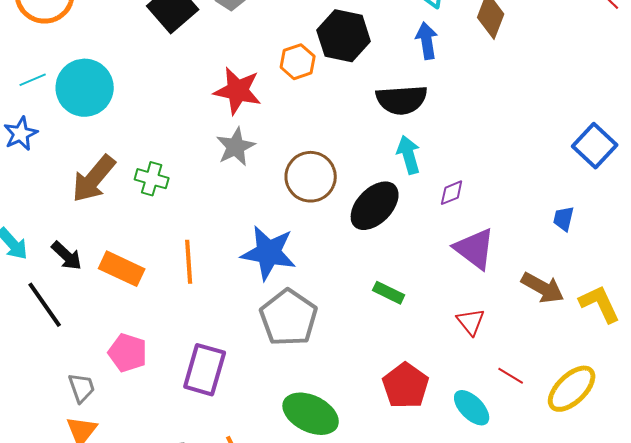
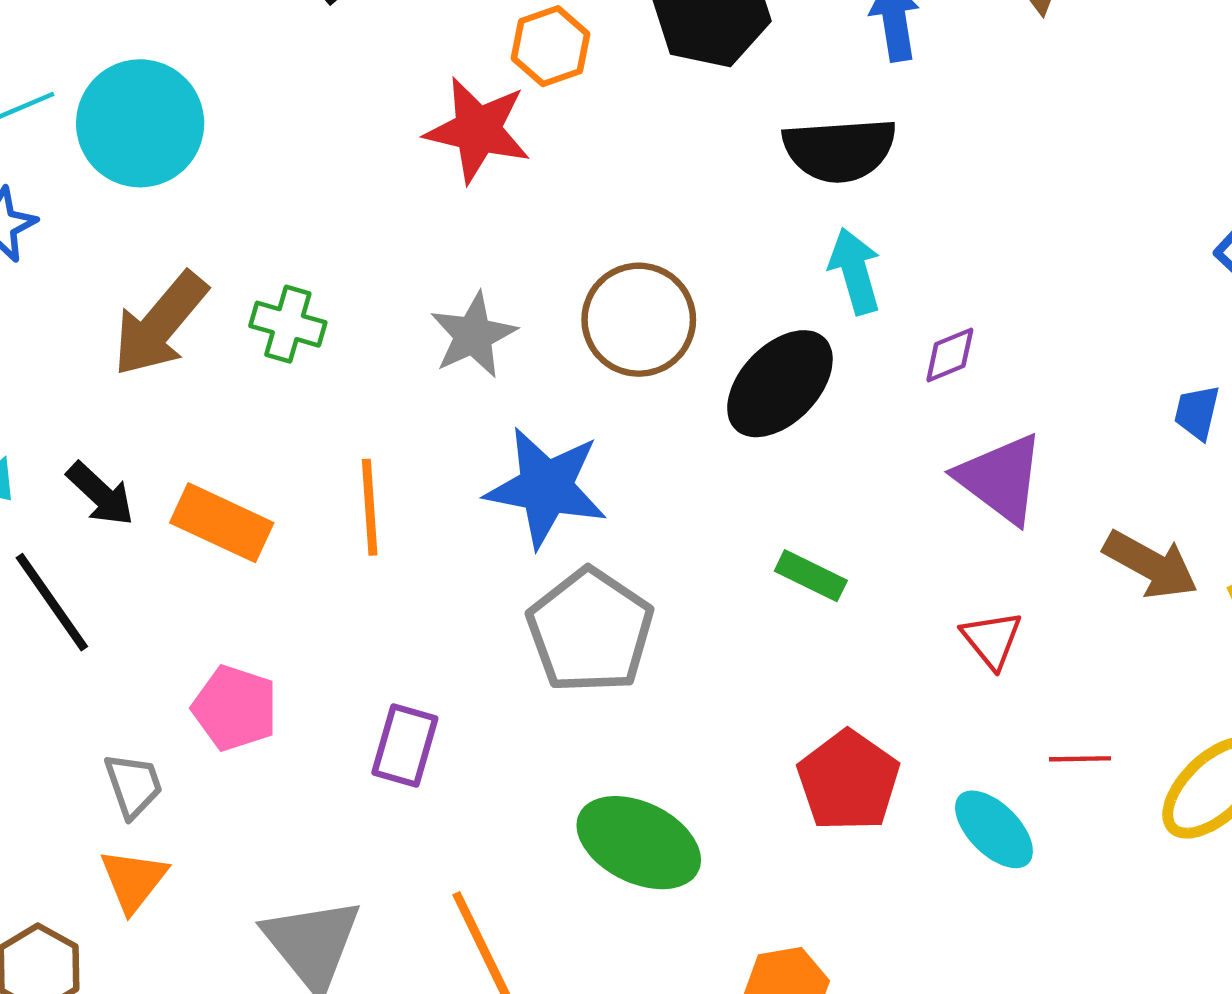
orange hexagon: (298, 62) -> (550, 46), moved
gray star: (236, 147) -> (473, 335), moved
purple rectangle: (205, 370) -> (405, 746), size x0.7
red line: (511, 376) -> (1080, 759), turned -32

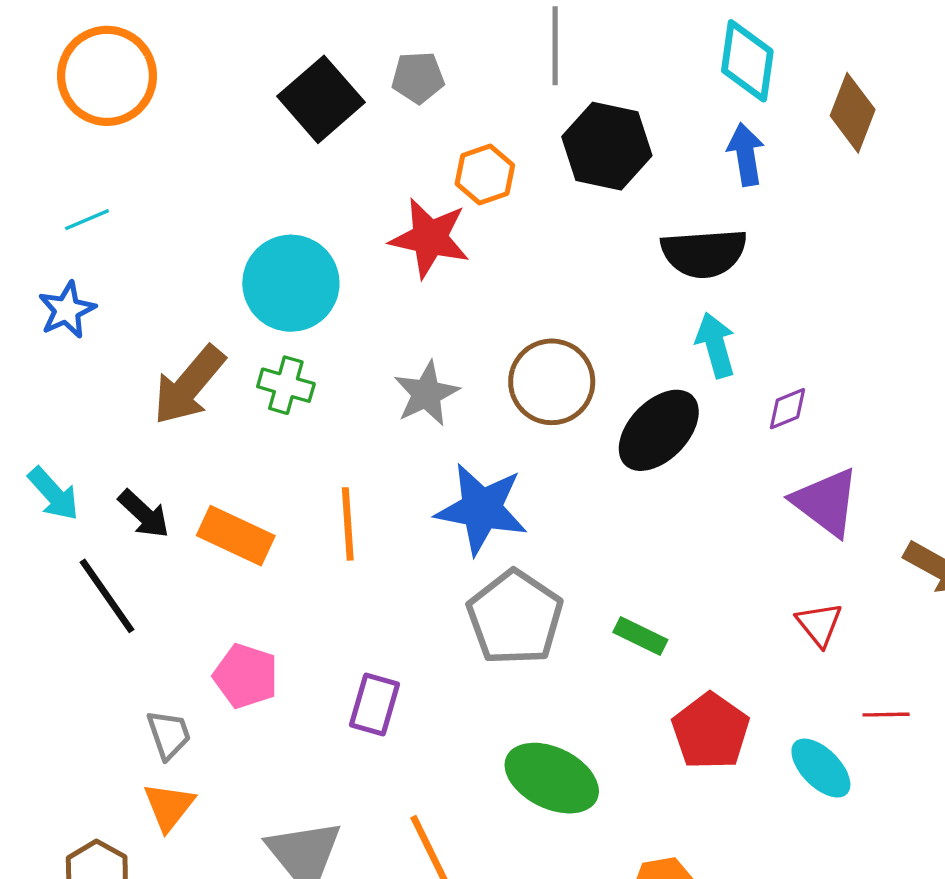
cyan circle: (140, 123) -> (291, 283), moved
green rectangle: (811, 576) -> (640, 636), moved

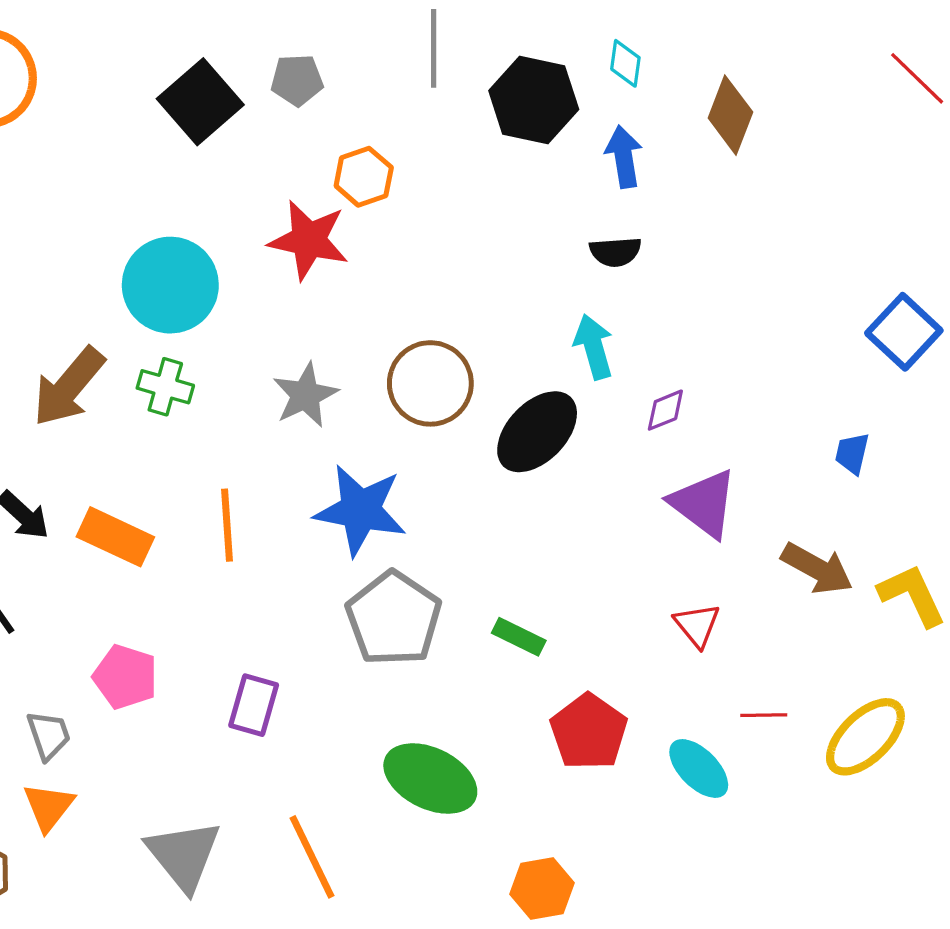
cyan diamond: (747, 61) -> (625, 63), size x0.6
black hexagon: (607, 146) -> (534, 100), moved
black semicircle: (704, 253) -> (615, 252), moved, size x0.6

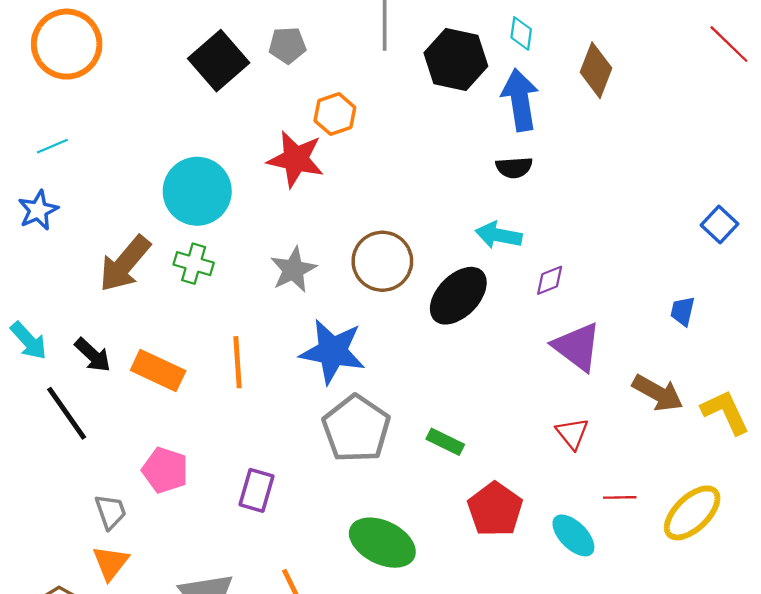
blue arrow: (624, 157) -> (520, 100), size x1.4
blue square: (904, 332) -> (719, 224), size x0.7
cyan arrow: (594, 347) -> (499, 235), turned -63

